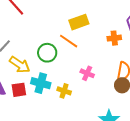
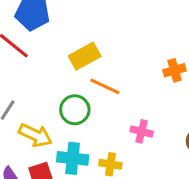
yellow rectangle: (79, 22) -> (85, 56), moved

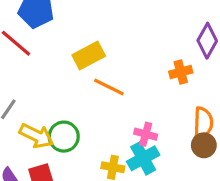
green circle: (75, 110) -> (64, 137), moved
cyan cross: (73, 158) -> (143, 158), moved, turned -36

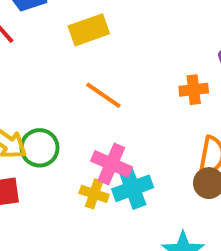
yellow rectangle: (89, 55) -> (89, 30), moved
pink cross: (146, 134) -> (111, 164), moved, size x1.4

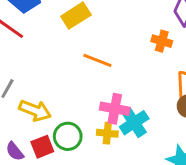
orange cross: (194, 90) -> (162, 41), turned 36
green circle: (40, 148) -> (68, 136), moved

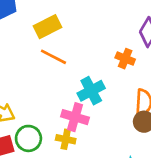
orange line: (97, 60) -> (54, 57), moved
cyan cross: (134, 123) -> (91, 91), moved

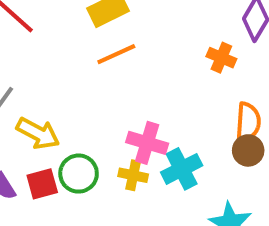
orange line: (54, 57) -> (116, 54), turned -52
cyan cross: (91, 91) -> (182, 169), moved

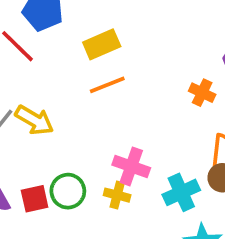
yellow arrow: (38, 133) -> (34, 120), moved
cyan cross: (182, 169) -> (181, 192), moved

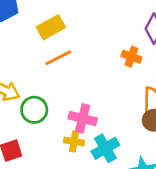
green circle: (68, 191) -> (34, 110), moved
cyan cross: (181, 192) -> (105, 148), moved

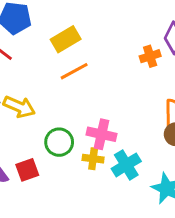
orange cross: (131, 57) -> (150, 56), moved, turned -36
green circle: (34, 110) -> (59, 142), moved

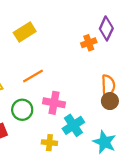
orange line: (74, 71) -> (33, 76), moved
yellow cross: (93, 159) -> (49, 143), moved

